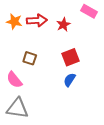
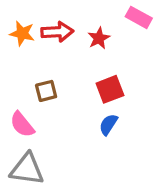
brown square: (30, 58) -> (46, 91), turned -32

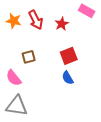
red arrow: (57, 32) -> (36, 20), turned 66
blue semicircle: (108, 124) -> (68, 78), turned -64

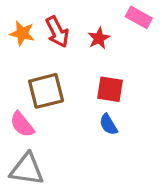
red square: (69, 56) -> (110, 89), turned 30
brown square: (29, 57) -> (46, 91), size x1.6

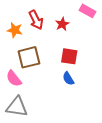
orange star: (22, 33) -> (15, 30), moved

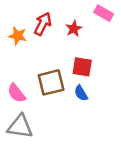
red arrow: (36, 20) -> (43, 24), turned -126
brown square: (29, 57) -> (51, 82), moved

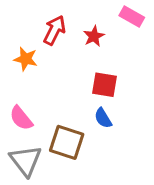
orange star: (18, 36) -> (26, 59), moved
brown square: (51, 82) -> (67, 142), moved, turned 32
gray triangle: (20, 127) -> (26, 161), turned 44

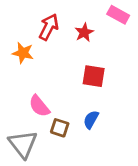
pink semicircle: (21, 118) -> (39, 106), moved
blue semicircle: (103, 118) -> (91, 120), moved, turned 60
brown square: (67, 142) -> (60, 128), size x0.6

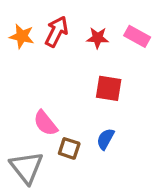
pink rectangle: (118, 15) -> (137, 36), moved
red star: (84, 32) -> (98, 38), turned 30
orange star: (23, 53) -> (22, 36), moved

